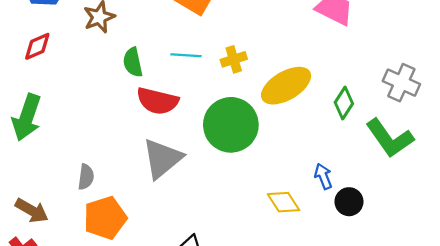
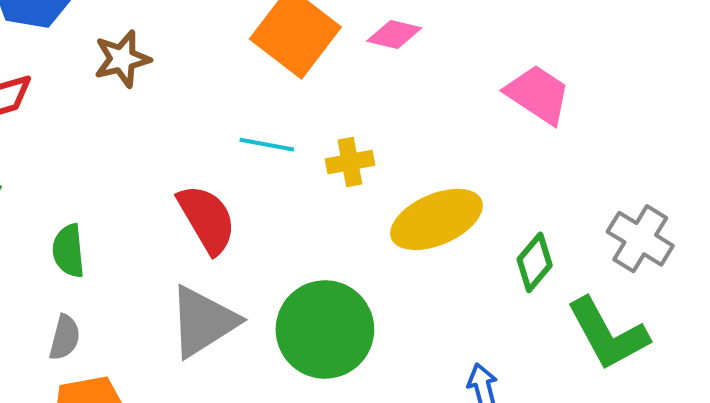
green semicircle: (133, 62) -> (69, 251), moved
red semicircle: (157, 101) -> (207, 219), turned -141
green circle: (231, 125) -> (325, 330), moved

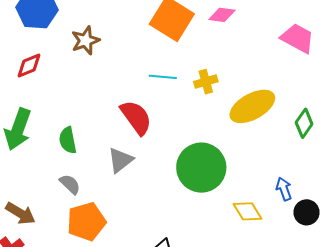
gray triangle: (203, 322) -> (120, 160), moved, size x0.7
gray semicircle: (65, 337) -> (70, 184), turned -55

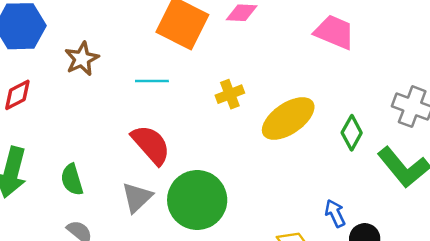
cyan line: (163, 77) -> (152, 81), moved
green circle: (201, 168) -> (197, 200), moved

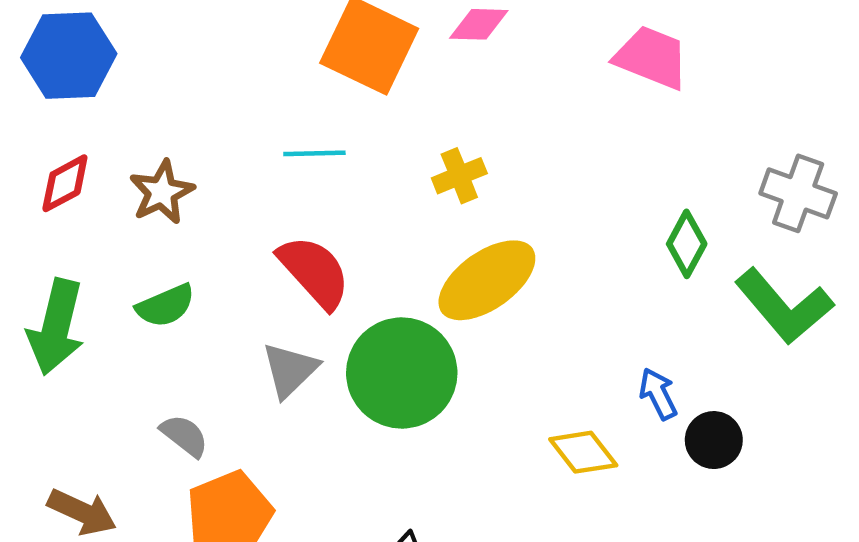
brown star: (82, 59) -> (162, 192), moved
yellow ellipse: (288, 119) -> (487, 280), moved
green semicircle: (72, 180) -> (166, 306), moved, turned -96

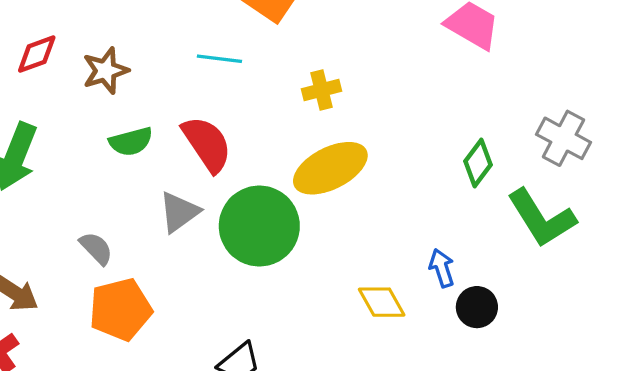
green semicircle: (166, 306) -> (131, 142), moved

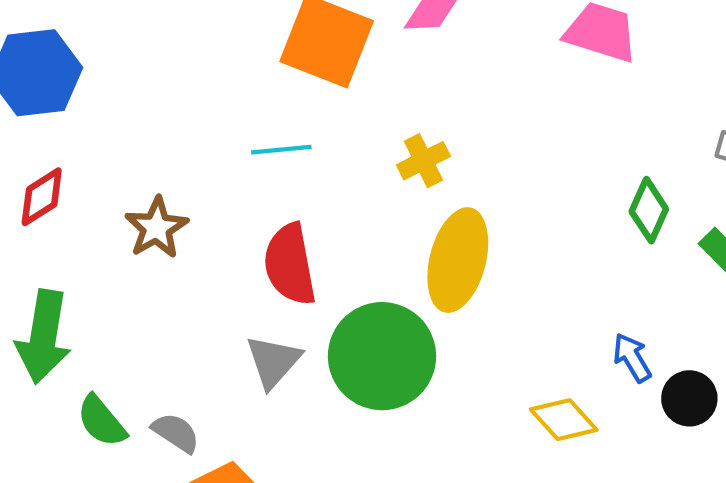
brown star: (105, 71) -> (156, 228), moved
green semicircle: (131, 142) -> (102, 421), moved, turned 78
red semicircle: (207, 144) -> (290, 264), turned -144
yellow ellipse: (330, 168) -> (458, 260), turned -36

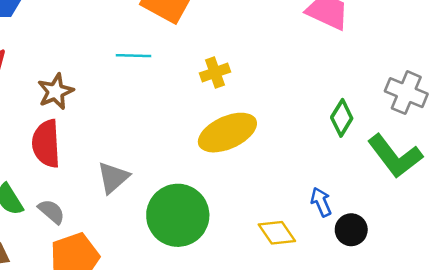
yellow ellipse: (458, 260) -> (227, 133), turned 44
red semicircle: (290, 264) -> (46, 144), moved
green circle: (382, 356) -> (178, 215), moved

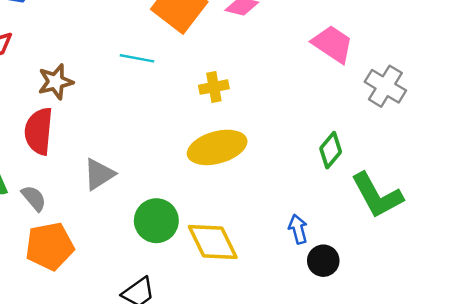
gray cross: (406, 93) -> (385, 86), moved
green circle: (178, 215) -> (156, 221), size x0.7
yellow diamond: (277, 233) -> (213, 242), moved, size x1.4

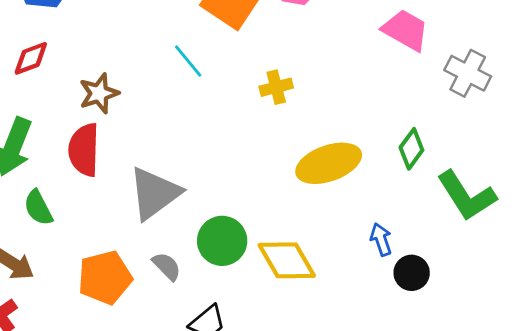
cyan line: (137, 58) -> (188, 61), turned 44
yellow ellipse: (217, 147) -> (329, 163), moved
gray triangle: (99, 174) -> (155, 193), size x1.5
gray semicircle: (34, 198) -> (167, 266), moved

